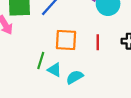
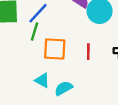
green line: (41, 60) -> (35, 31), moved

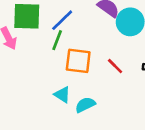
red line: (88, 52) -> (115, 66), turned -49

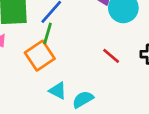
orange square: (78, 61) -> (40, 56), moved, turned -36

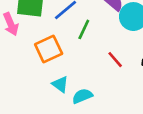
green line: (48, 33) -> (84, 29), moved

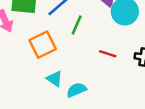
red line: (115, 60) -> (108, 54), turned -30

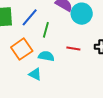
cyan semicircle: (76, 90) -> (46, 56), moved, turned 42

